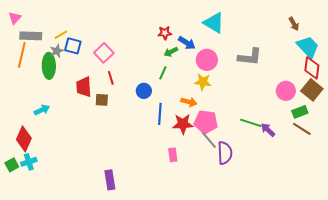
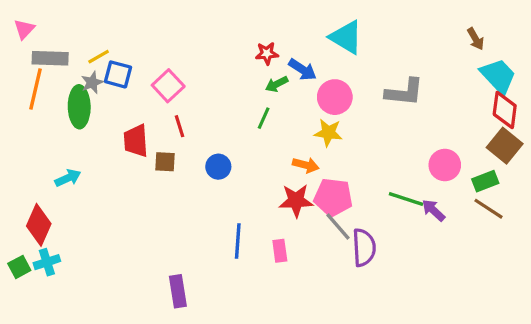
blue circle: (144, 91) -> (218, 167), moved
pink circle: (286, 91) -> (445, 165), moved
blue line: (160, 114) -> (238, 241), moved

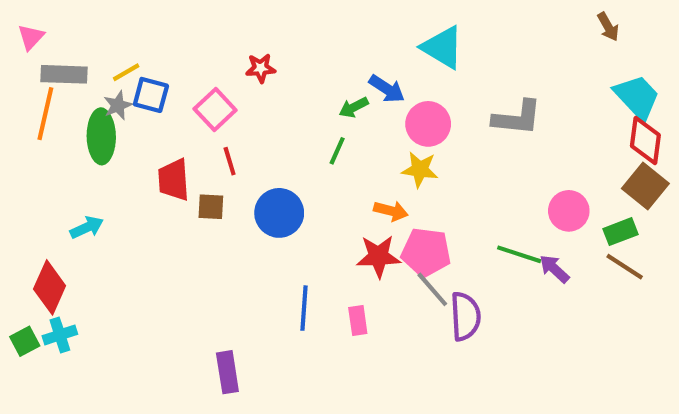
brown arrow: (476, 39) -> (608, 27), moved
red star: (267, 53) -> (261, 68), moved
blue circle: (218, 167) -> (279, 213), size x1.5

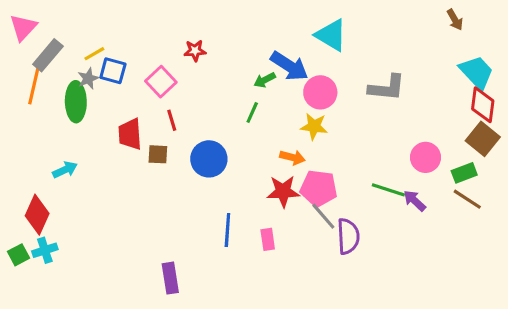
pink triangle: (31, 37) -> (23, 27), size x1.4
gray rectangle: (64, 74) -> (48, 55), turned -52
blue arrow: (387, 89) -> (289, 66), size x1.4

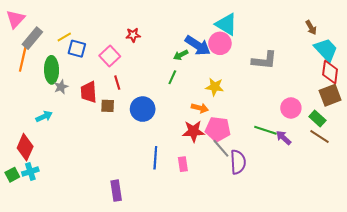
brown arrow: (455, 20) -> (311, 27), moved
gray star: (88, 78) -> (61, 87), moved
pink circle: (320, 92) -> (220, 43), moved
brown square: (483, 139) -> (330, 95), turned 30
green rectangle: (464, 173) -> (317, 119), turned 63

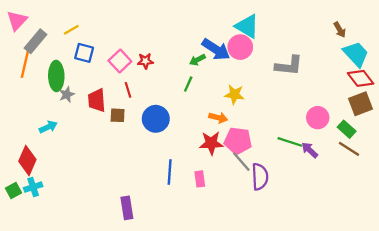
red star: (133, 35) -> (145, 61), moved
yellow line: (64, 37) -> (71, 30), moved
red diamond: (330, 72) -> (361, 78), turned -45

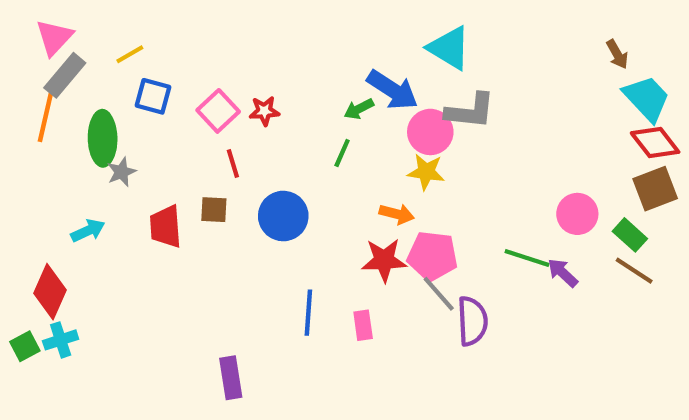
pink triangle: (17, 20) -> (54, 37), moved
pink circle: (240, 47) -> (430, 132), moved
gray L-shape: (289, 66) -> (470, 111), moved
red trapezoid: (97, 100) -> (166, 227), moved

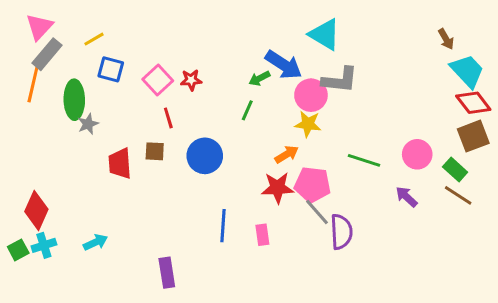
orange arrow: (397, 214) -> (287, 154), turned -45
cyan arrow: (88, 231) -> (96, 242), moved
green line: (527, 258) -> (364, 160), moved

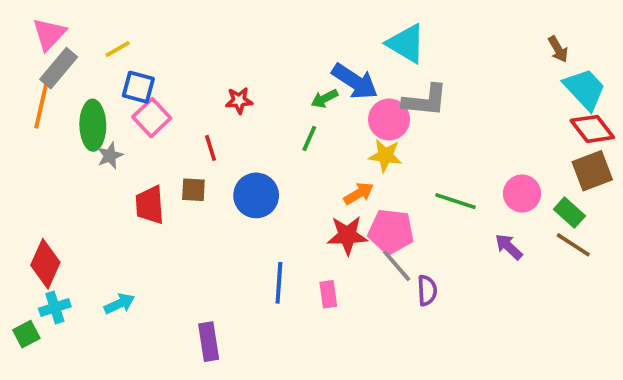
pink square: (158, 80) -> (152, 118), moved
purple semicircle: (341, 232) -> (427, 290), size x0.7
green square: (18, 250) -> (26, 334), moved

